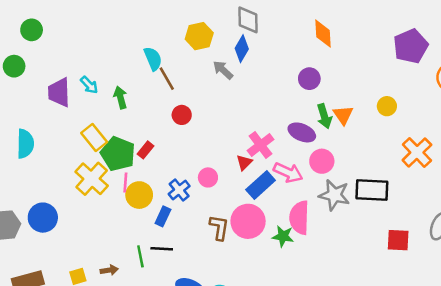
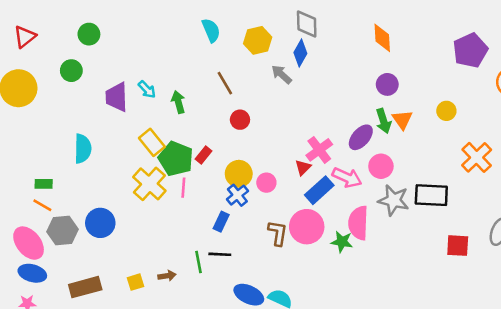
cyan semicircle: (153, 59) -> (211, 30), moved
purple circle: (309, 79) -> (387, 84), moved
purple ellipse: (302, 132) -> (361, 137), turned -72
yellow circle: (139, 195) -> (239, 174), moved

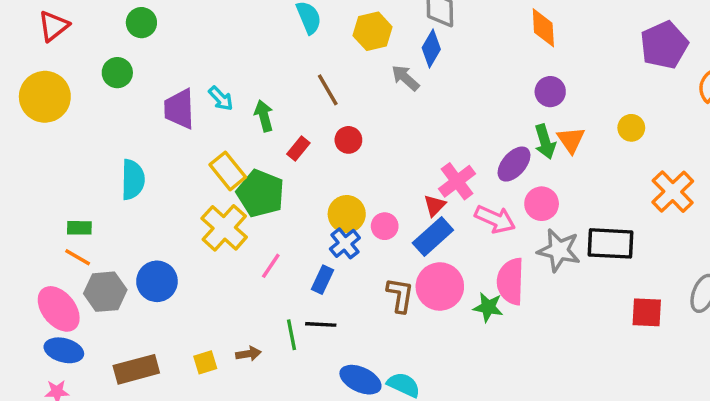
red rectangle: (203, 155) -> (298, 149), moved
pink line: (183, 188) -> (271, 266), moved, turned 30
blue rectangle: (319, 190) -> (433, 236), moved

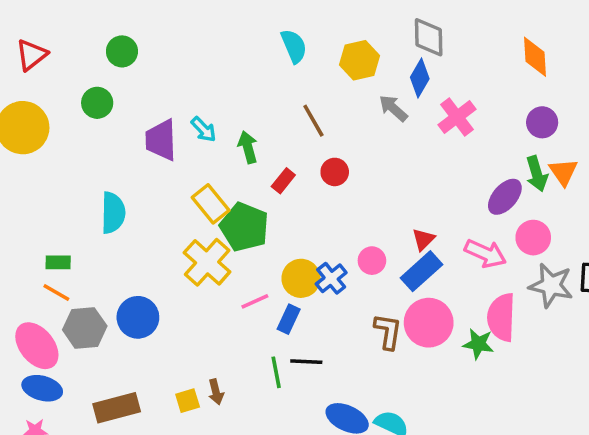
pink cross: (457, 181) -> (457, 117), moved
yellow circle: (347, 214) -> (301, 278), moved
pink line: (271, 266) -> (255, 301), turned 32
blue rectangle: (323, 280) -> (289, 319), moved
brown arrow: (248, 354) -> (216, 392), moved, turned 85

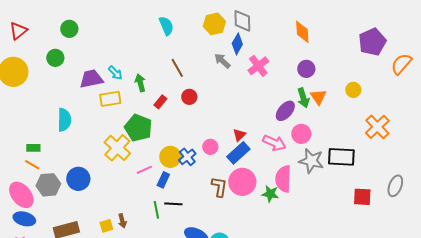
yellow hexagon: (360, 60) -> (214, 24), moved
purple trapezoid: (161, 140) -> (91, 79), turned 80
yellow rectangle: (211, 204) -> (110, 99), moved, turned -60

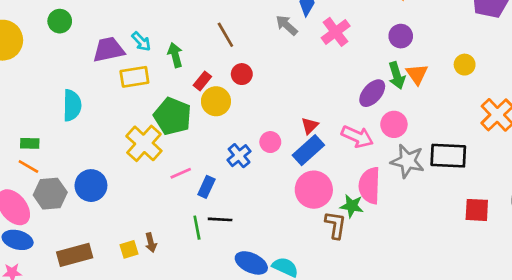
yellow circle: (170, 157) -> (216, 101), moved
brown L-shape: (219, 187) -> (336, 225), moved

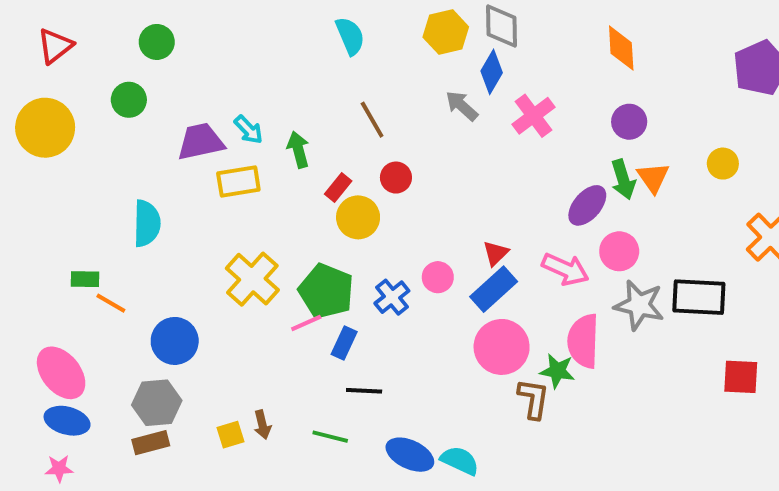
green pentagon: (172, 116) -> (326, 291), moved
orange line: (28, 166) -> (111, 303), moved
gray hexagon: (50, 194) -> (157, 403), moved
green line: (197, 228) -> (330, 437), moved, turned -65
brown rectangle: (75, 255) -> (151, 443), size x0.7

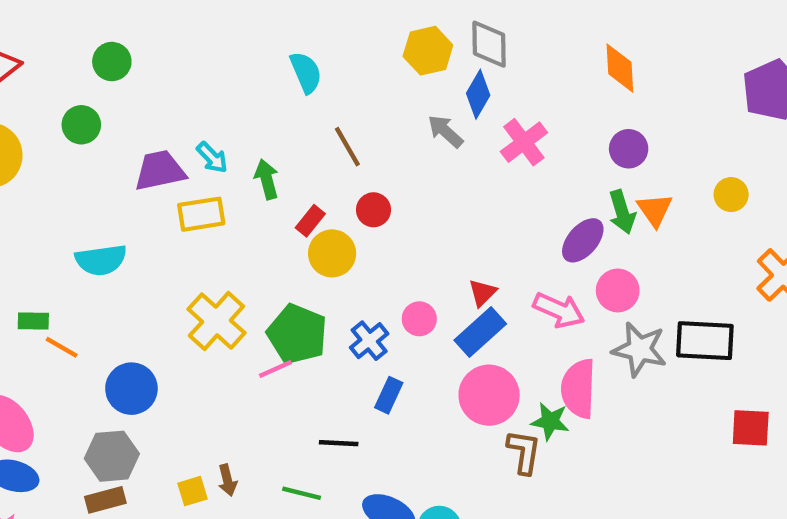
cyan semicircle: (350, 36) -> (306, 72), moved
cyan semicircle: (147, 223) -> (101, 260), turned 81
blue rectangle: (344, 343) -> (389, 395), moved

